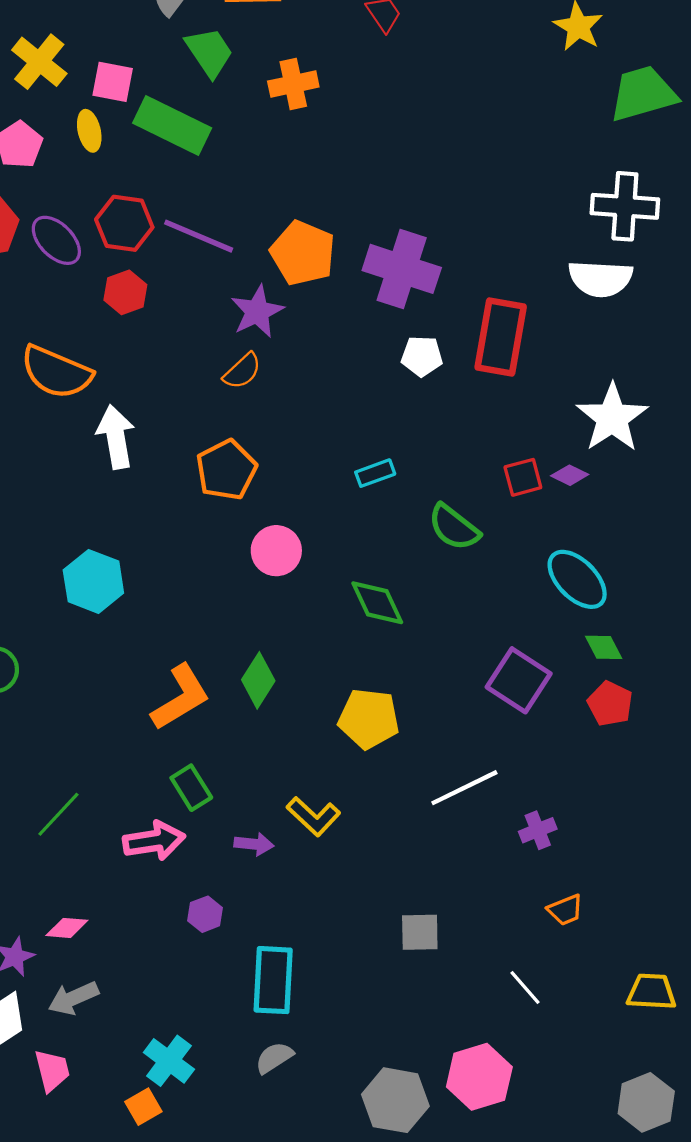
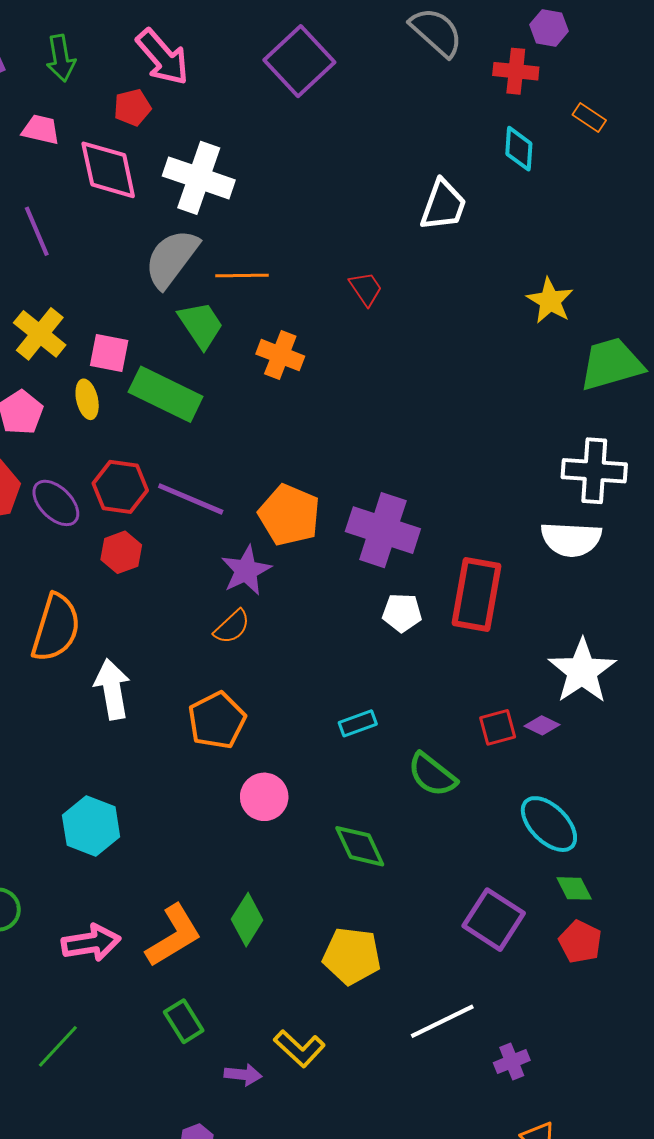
orange cross: (293, 84) -> (280, 355), turned 33
orange semicircle: (56, 372) -> (56, 628), turned -96
pink arrow: (154, 841) -> (91, 943), moved

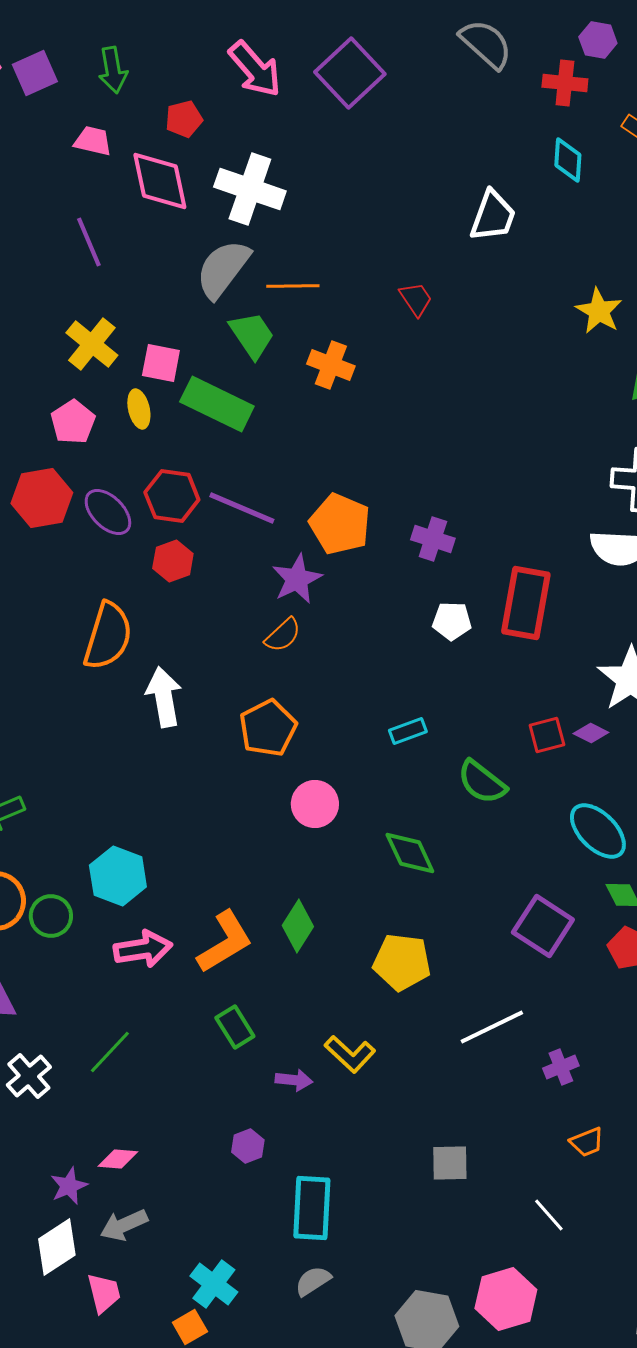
pink arrow: (163, 57) -> (255, 69), moved
purple cross: (383, 530) -> (433, 539), size x0.6
cyan hexagon: (91, 826) -> (118, 876), moved

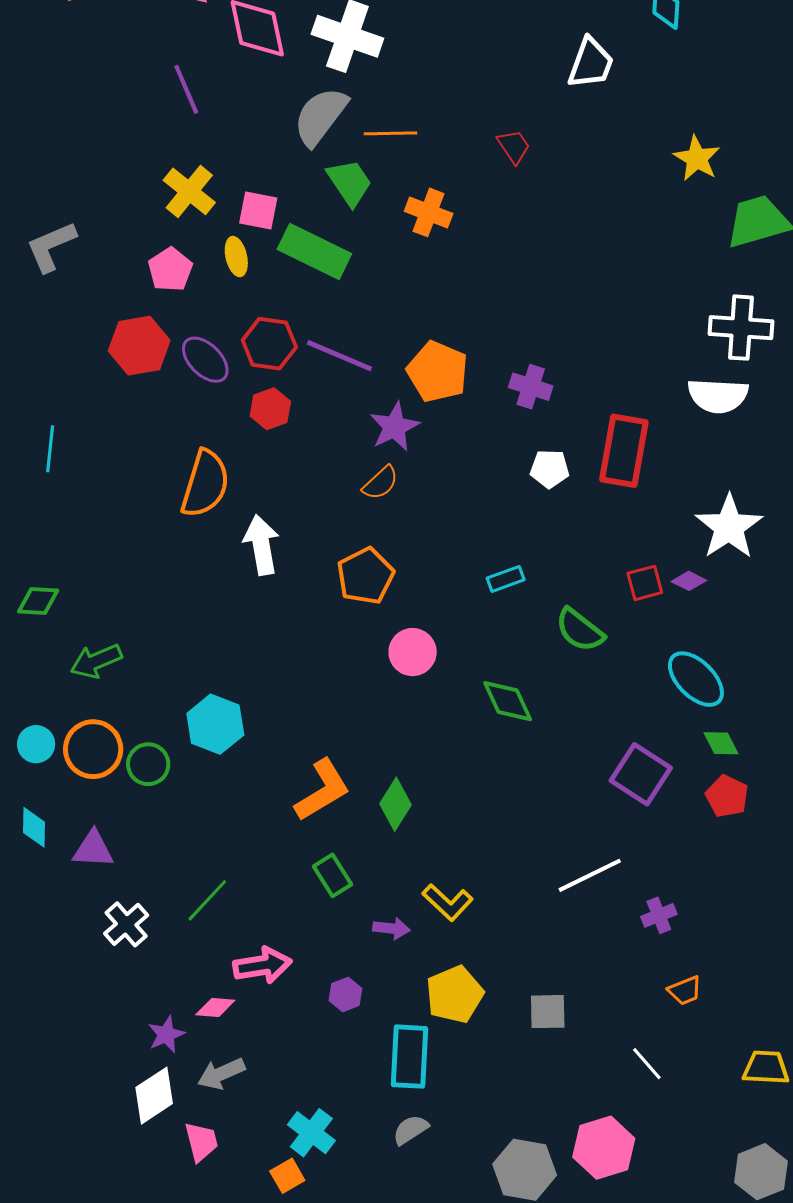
green diamond: (298, 926) -> (396, 804), moved
pink arrow: (143, 949) -> (262, 965), moved
yellow pentagon: (402, 962) -> (455, 994), moved, turned -30

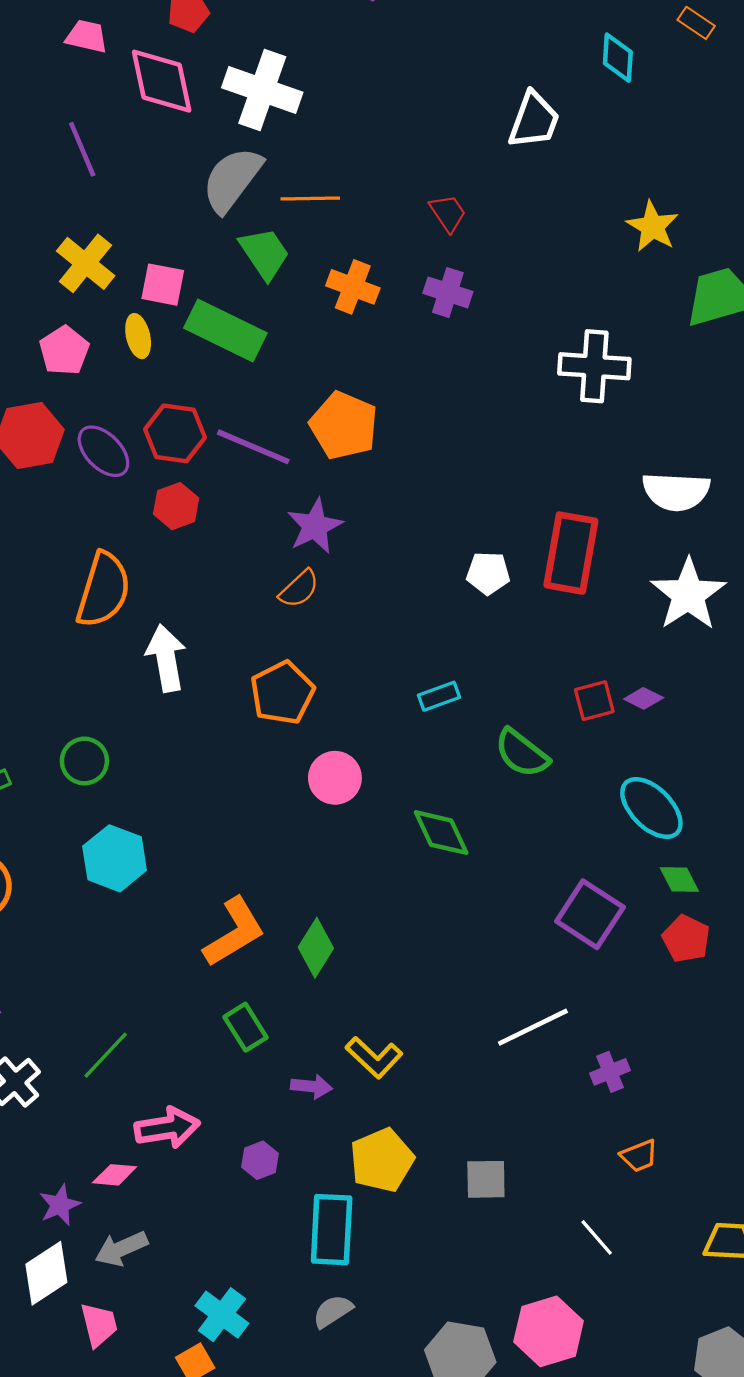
white cross: (741, 328) -> (594, 366), moved
orange pentagon: (438, 372) -> (344, 426), moved
purple cross: (531, 387) -> (448, 292), moved
white star: (729, 527) -> (688, 594), moved
green circle: (148, 764) -> (84, 761), moved

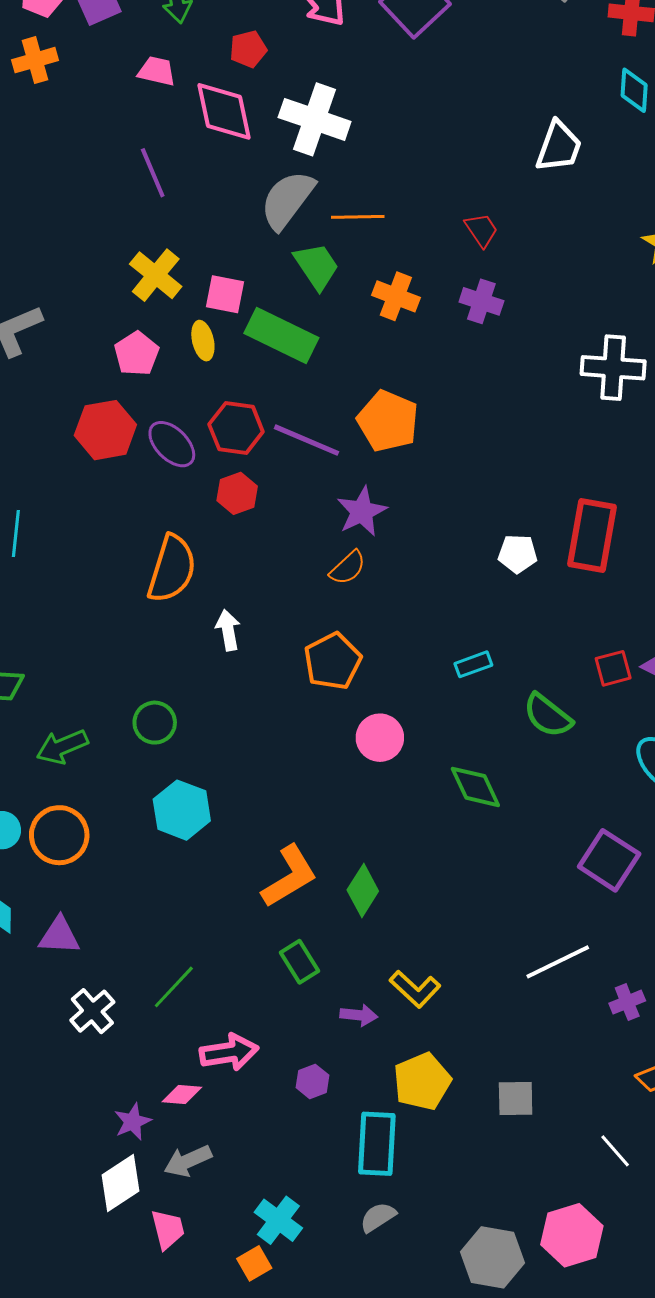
white arrow: (166, 658) -> (228, 630), size x0.7

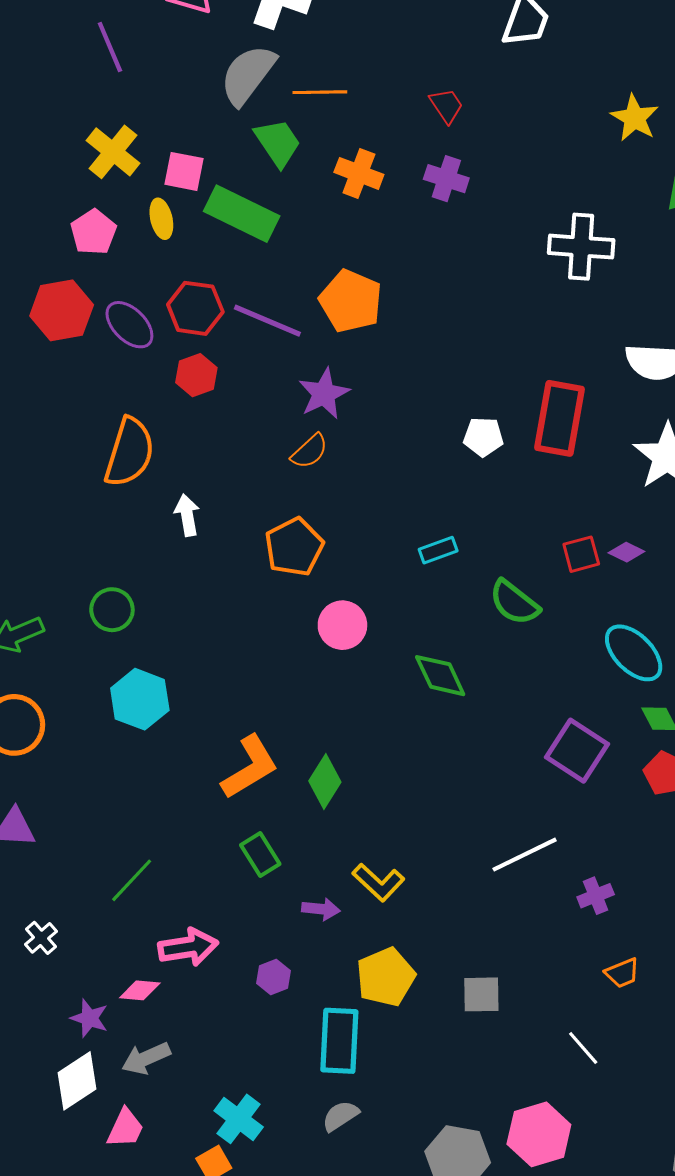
white cross: (92, 1011) -> (41, 938), moved, size x0.7
purple star: (133, 1122) -> (89, 1018), turned -30
pink trapezoid: (168, 1229) -> (125, 1128), turned 39

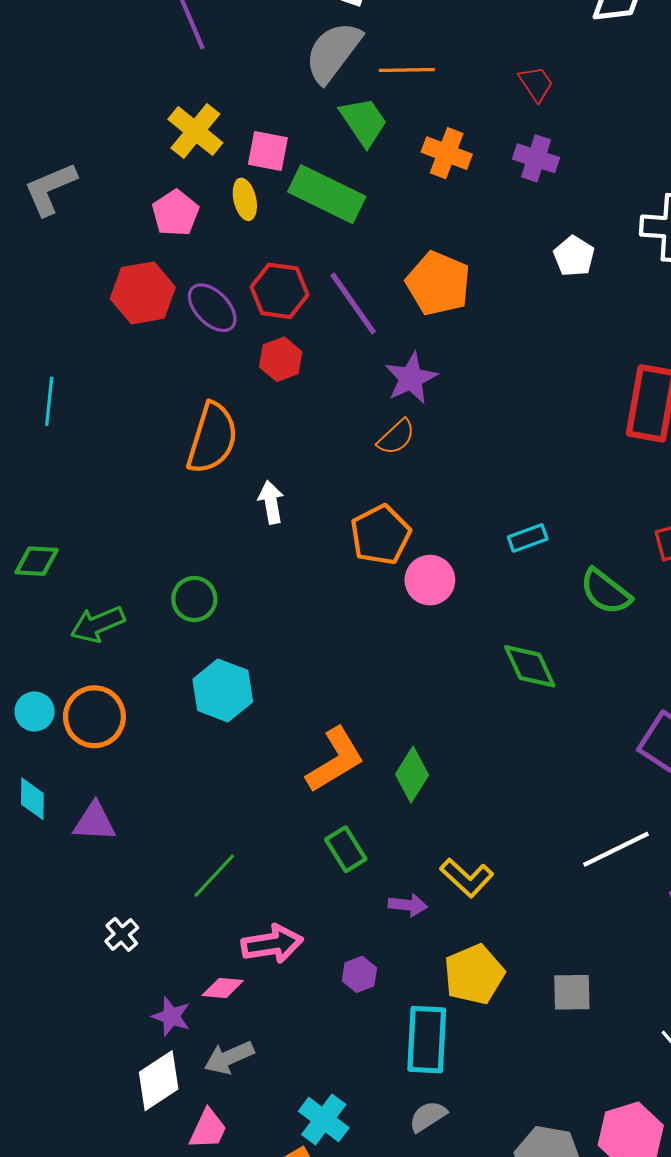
purple line: (267, 321) -> (353, 303), turned 32
white pentagon: (483, 437) -> (574, 256), moved, turned 30
pink circle: (342, 625) -> (430, 580), moved

